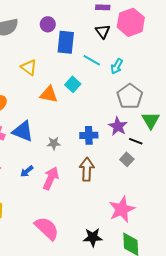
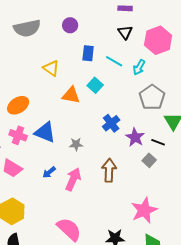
pink hexagon: (131, 22) -> (158, 40), moved
blue rectangle: (66, 42) -> (88, 53), moved, size x0.7
purple star: (118, 126) -> (135, 137), moved
blue cross: (89, 135) -> (111, 123), moved, turned -36

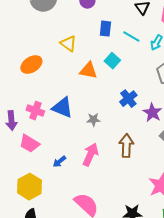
orange ellipse: (18, 105) -> (31, 65), moved
blue arrow: (49, 172) -> (59, 162), moved

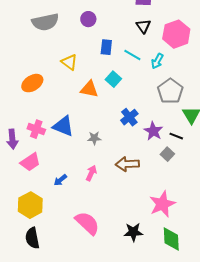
pink trapezoid: (29, 144) -> (30, 162), turned -65
brown arrow: (126, 146) -> (127, 164), turned -95
pink arrow: (90, 155) -> (91, 173), size x0.7

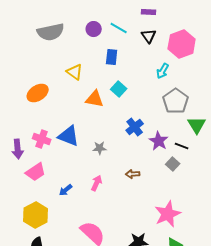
cyan line: (132, 55) -> (119, 28), moved
brown arrow: (127, 164) -> (133, 174), size x0.6

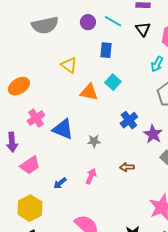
orange ellipse: (38, 93) -> (19, 86), moved
pink cross: (42, 139) -> (36, 118), moved, turned 36

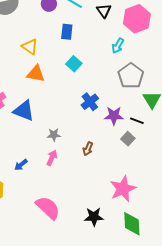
orange triangle: (89, 92) -> (36, 74), moved
purple star: (153, 134) -> (114, 116), turned -30
gray star: (94, 141) -> (54, 135), moved
brown arrow: (127, 167) -> (88, 149), turned -64

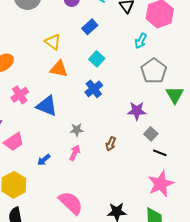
blue rectangle: (67, 32) -> (90, 27), turned 42
blue cross: (90, 102) -> (94, 89), moved
black line: (137, 121) -> (160, 153), moved
pink star: (123, 189) -> (161, 184), moved

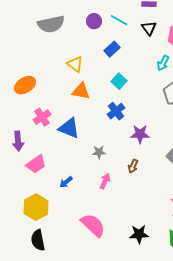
purple star: (137, 111) -> (140, 134), moved
pink arrow: (75, 153) -> (105, 181), moved

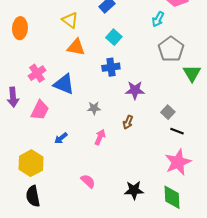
orange ellipse: (25, 85) -> (20, 28), moved, turned -55
blue cross: (116, 111) -> (111, 67), turned 30
pink trapezoid: (36, 164) -> (40, 110), moved, turned -30
pink semicircle: (93, 225) -> (88, 181), size x0.6

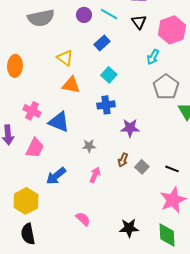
pink cross: (37, 73) -> (32, 111), turned -30
gray square: (168, 112) -> (142, 167), moved
blue arrow: (61, 138) -> (56, 176), size x1.5

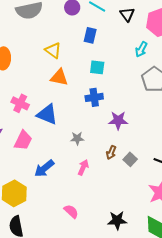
blue rectangle: (102, 43) -> (90, 35), turned -35
cyan square: (109, 75) -> (97, 67), turned -35

